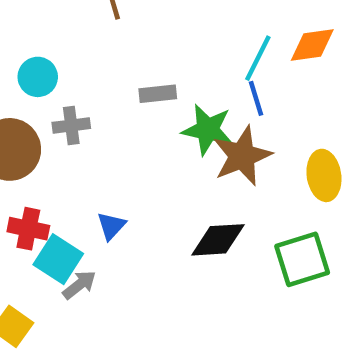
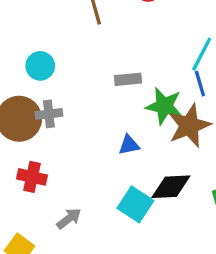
gray cross: (71, 125) -> (49, 114), moved
blue triangle: (111, 226) -> (129, 145), moved, turned 35
cyan square: (58, 259) -> (135, 204), moved

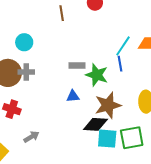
gray rectangle: (128, 79) -> (77, 65), moved
brown star: (189, 126) -> (108, 105), moved
cyan square: (135, 204) -> (107, 139), moved, turned -35

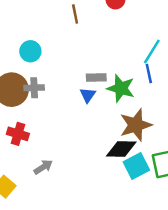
blue triangle: (73, 96) -> (88, 95), moved, turned -48
cyan square: (107, 139) -> (136, 166), turned -30

